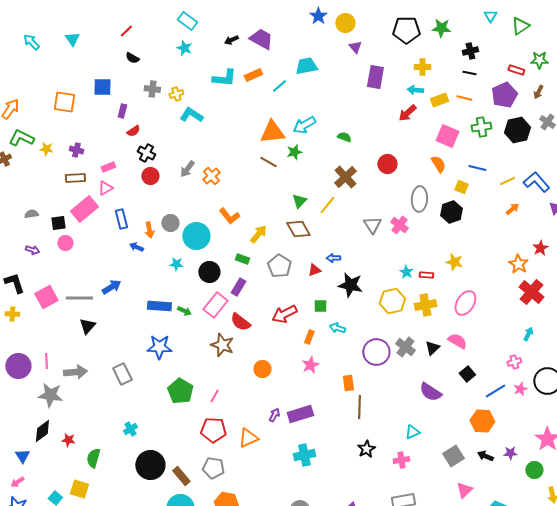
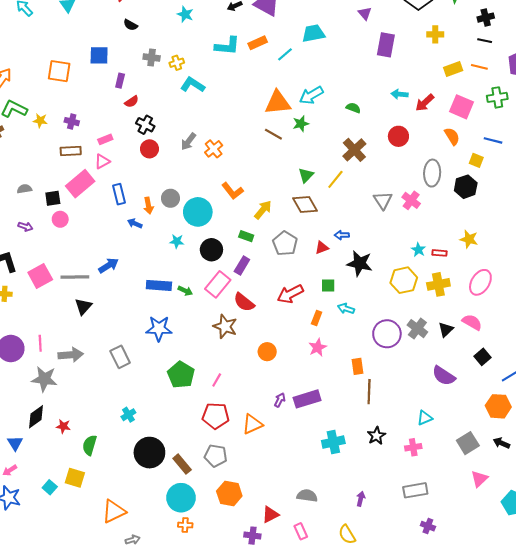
cyan arrow: (415, 90) -> (400, 94), moved
red arrow: (407, 113) -> (425, 103), moved
cyan cross: (304, 455) -> (333, 442), moved

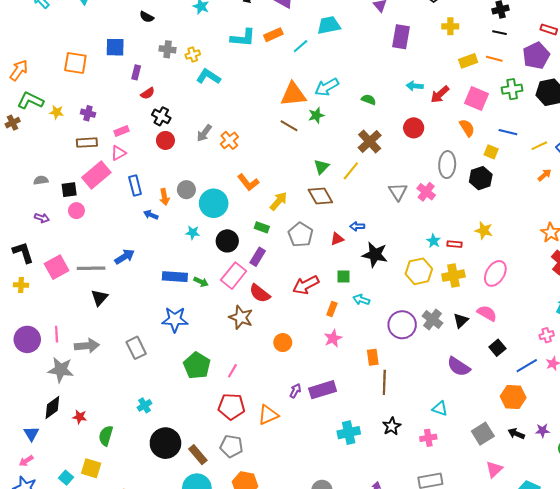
cyan triangle: (425, 418) -> (440, 409), turned 42

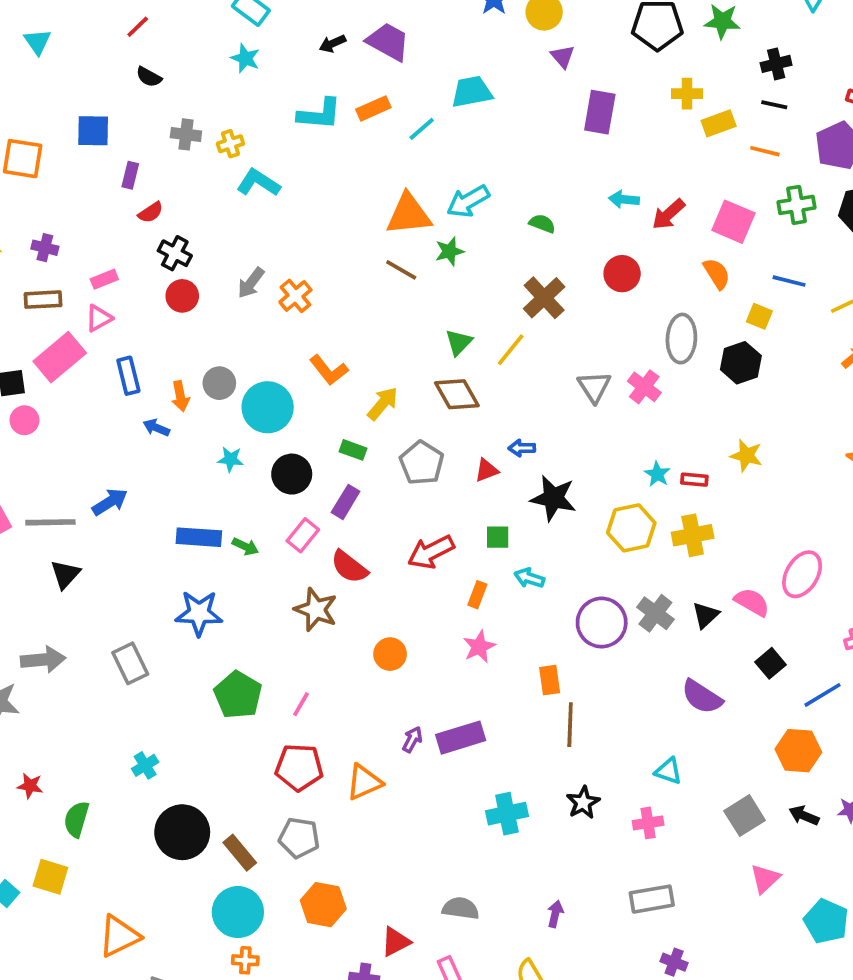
yellow rectangle: (468, 61) -> (719, 123), moved
pink ellipse: (495, 273) -> (802, 574), moved
pink rectangle: (234, 276) -> (303, 535), size x0.7

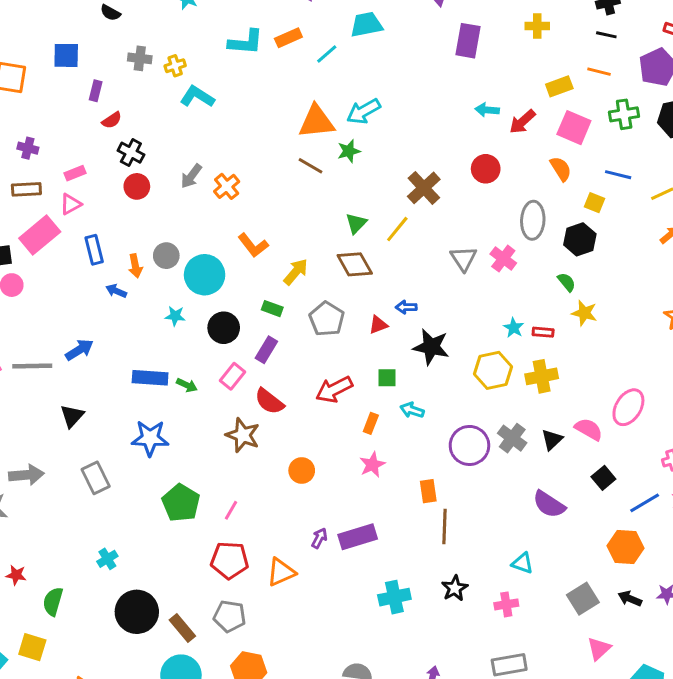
yellow rectangle: (719, 123) -> (559, 86), moved
green semicircle: (542, 224) -> (567, 282), moved, turned 30
black triangle: (65, 574) -> (72, 416), moved

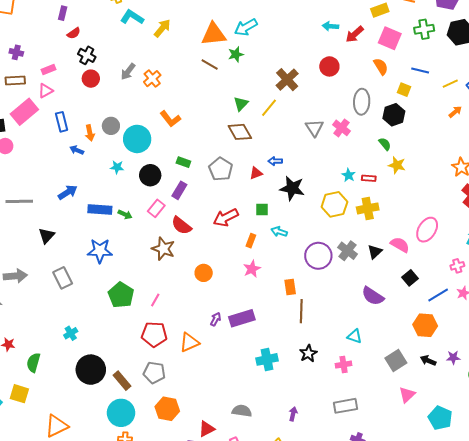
yellow arrow: (296, 272) -> (162, 28), moved
blue arrow: (79, 350) -> (68, 192), moved

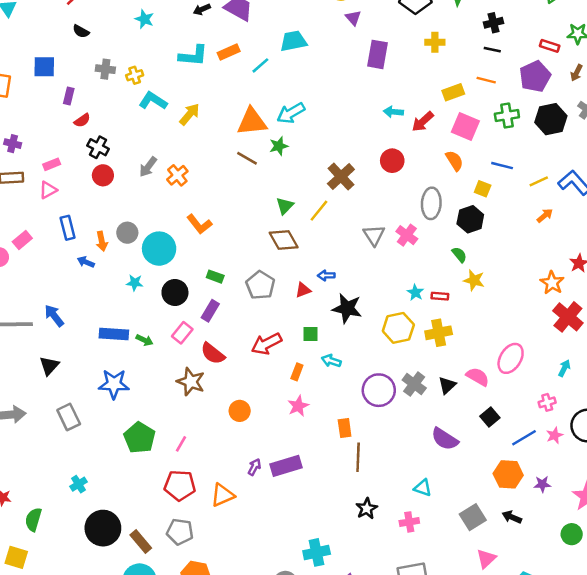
pink rectangle: (24, 112) -> (22, 240), moved, size x0.6
blue arrow: (68, 192) -> (54, 316), moved, turned -96
purple star: (453, 357) -> (542, 484), moved
cyan cross: (267, 359) -> (317, 552), moved

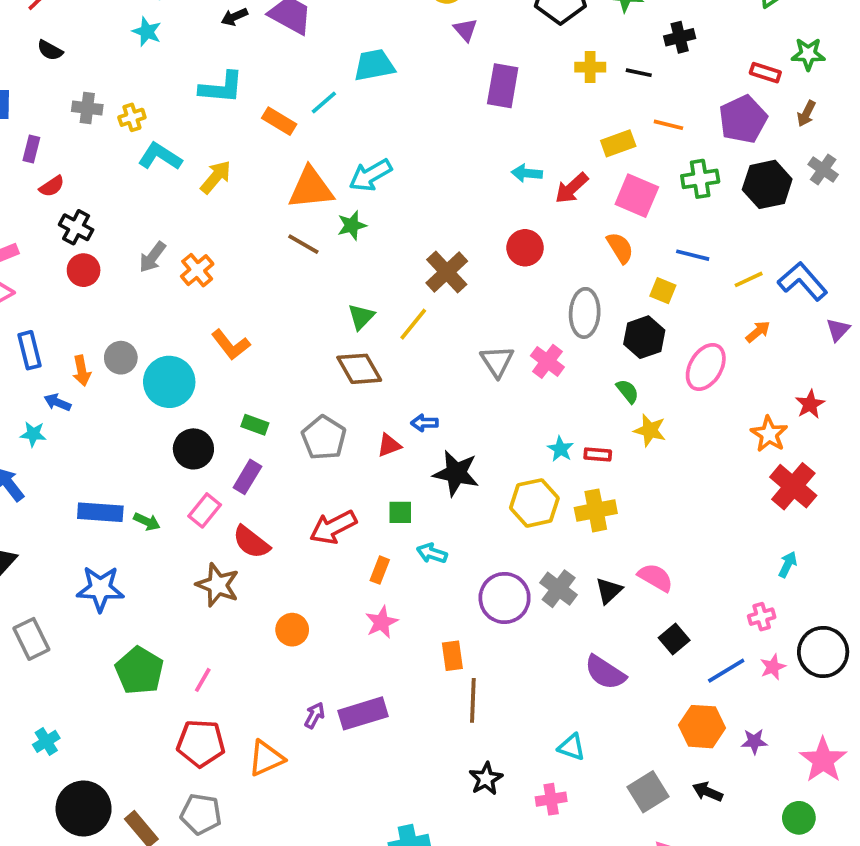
black line: (492, 50) -> (639, 73), moved
orange rectangle: (229, 52) -> (279, 121), moved, turned 55
cyan star: (135, 283) -> (33, 434), moved
pink ellipse: (511, 358) -> (706, 367), moved

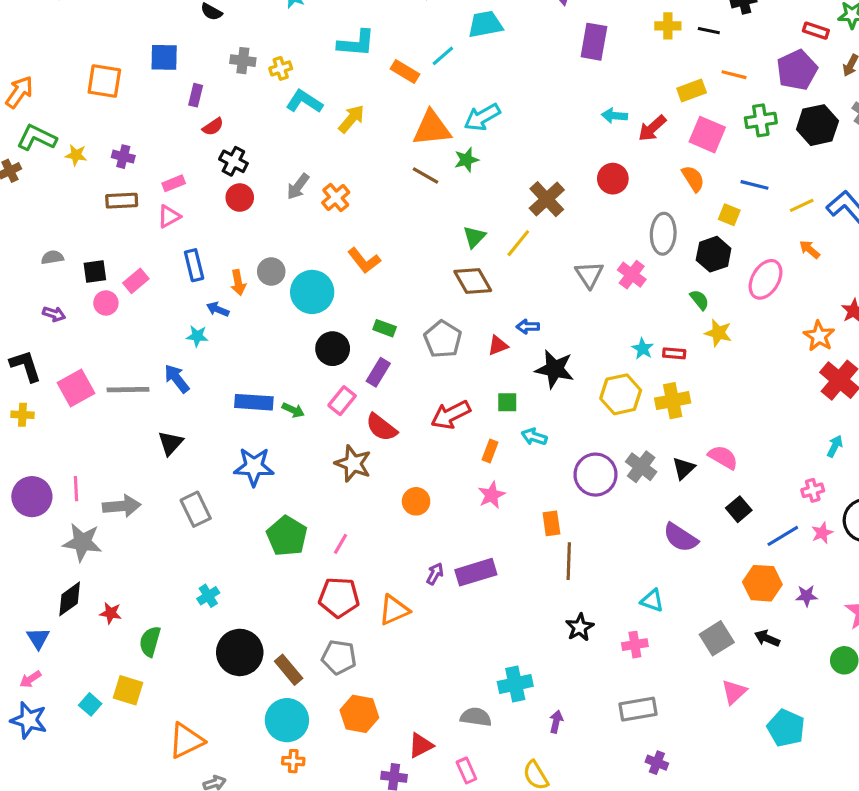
orange arrow: (758, 332) -> (810, 249), turned -100

